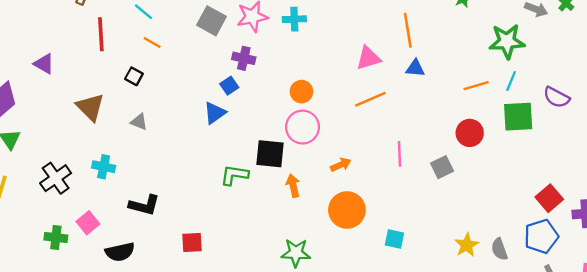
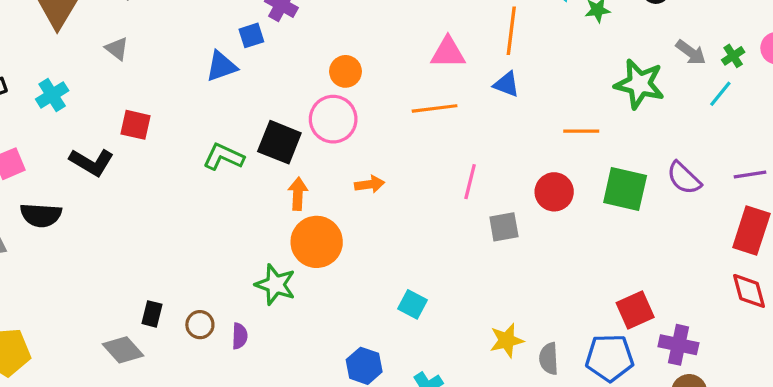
cyan line: (511, 81) -> (720, 94), moved
pink line: (400, 154) -> (470, 182), moved
cyan cross: (104, 167) -> (52, 95), turned 30
orange circle: (347, 210) -> (317, 242), moved
red square: (192, 243) -> (135, 125), moved

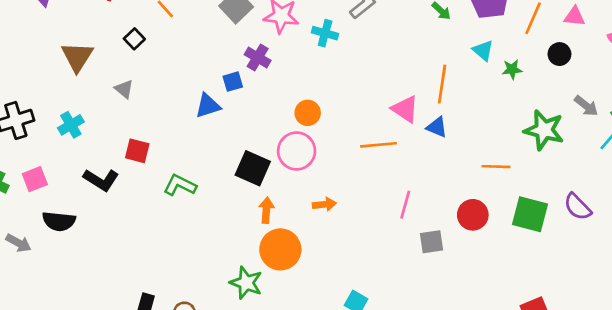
pink triangle: (448, 53) -> (405, 109), moved, turned 32
green L-shape: (224, 157) -> (180, 185), moved

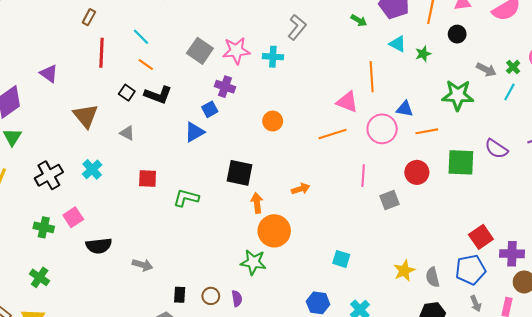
blue triangle: (437, 127) -> (405, 109), moved
pink circle: (297, 151) -> (382, 129), moved
black L-shape: (101, 180) -> (158, 95), moved
gray arrow: (18, 243) -> (142, 265), moved

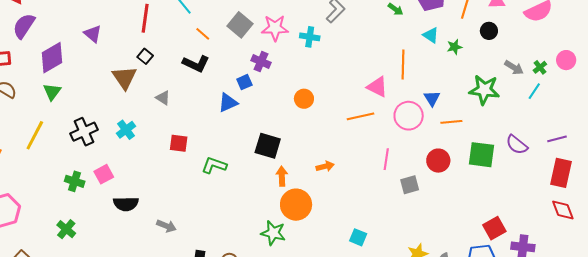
orange line: (146, 65) -> (203, 34), moved
black square: (127, 93) -> (145, 56), moved
blue triangle: (405, 109) -> (432, 98), turned 42

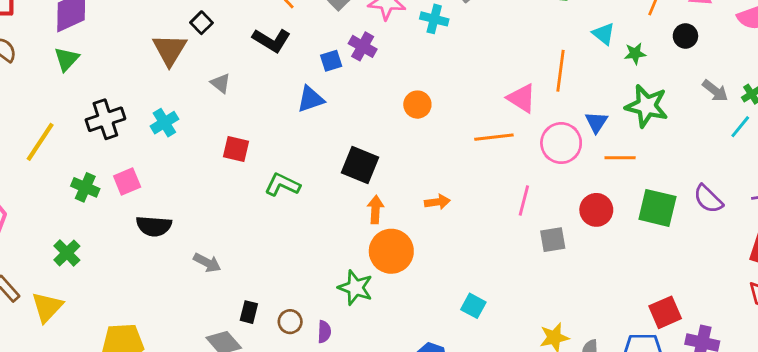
blue square: (244, 82) -> (331, 61), moved
green star: (484, 90) -> (647, 106), moved
yellow line: (35, 135) -> (40, 142), moved

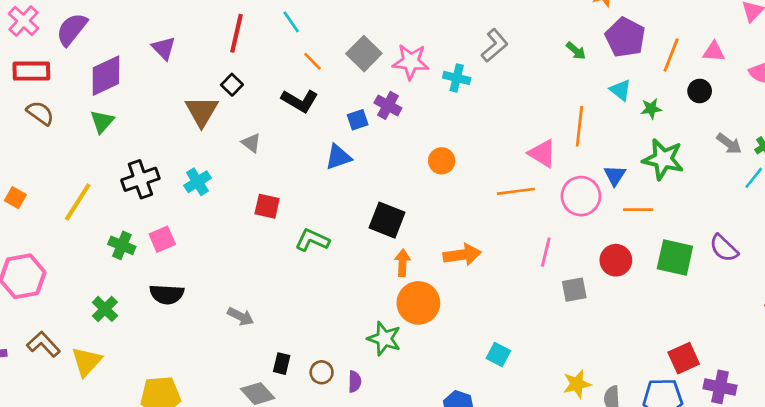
orange arrow: (437, 202) -> (462, 255), size x1.5
black semicircle: (154, 226) -> (167, 294), moved

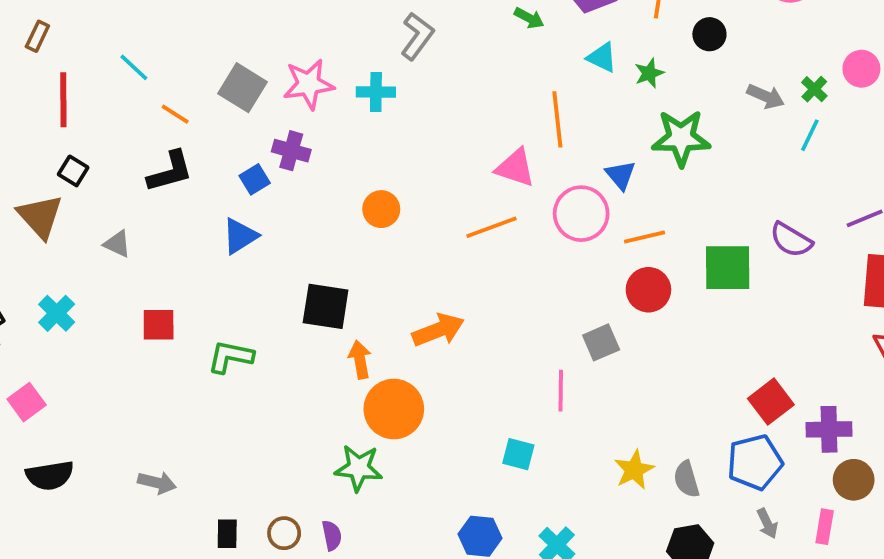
black L-shape: (300, 101) -> (170, 172), turned -33
orange line: (638, 210) -> (644, 237), moved
pink line: (546, 252) -> (561, 391), moved

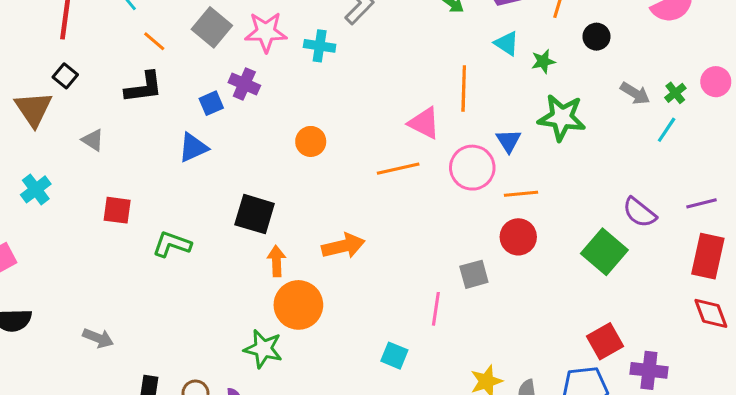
green square: (728, 268) -> (604, 252), moved, turned 33

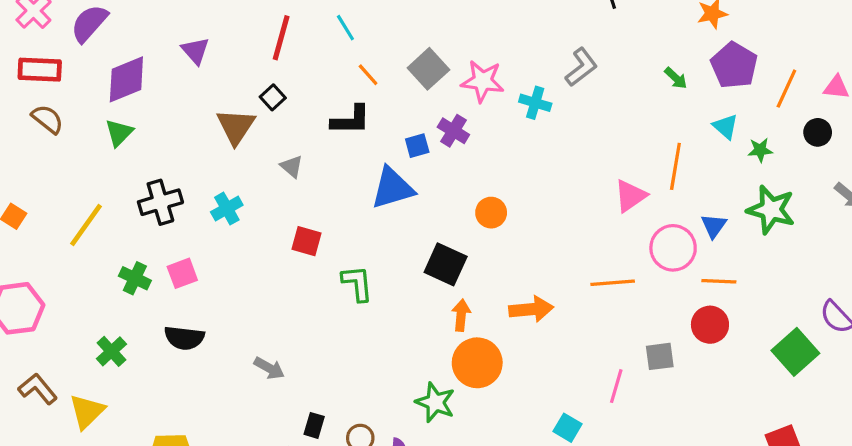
pink triangle: (424, 123) -> (630, 196), turned 51
orange circle: (311, 141) -> (491, 213), moved
blue triangle: (193, 147) -> (392, 188), size x1.4
orange line: (398, 169) -> (613, 283), moved
green L-shape: (172, 244) -> (357, 283), turned 57

